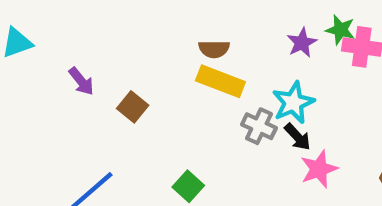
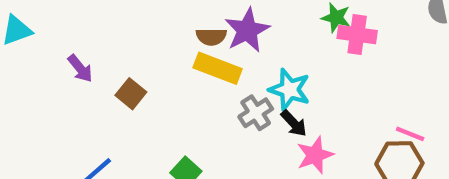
purple star: (302, 43) -> (247, 30), moved, size x1.5
cyan star: (293, 103) -> (290, 90), turned -30
gray cross: (259, 126) -> (256, 113), turned 32

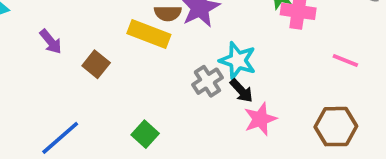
yellow rectangle: (218, 68) -> (149, 34), moved
pink line: (410, 134) -> (345, 60), moved

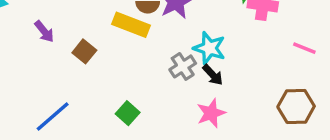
pink star: (260, 119) -> (211, 113), moved

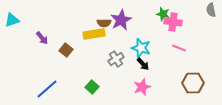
yellow rectangle: (131, 25) -> (94, 34), turned -30
pink line: (304, 48) -> (179, 48), moved
gray cross: (183, 66) -> (116, 59), moved

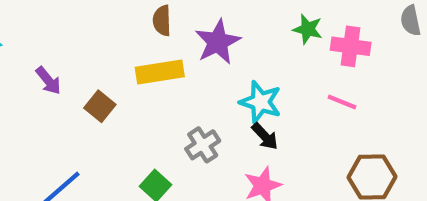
pink cross: (173, 22) -> (351, 46), moved
brown semicircle: (104, 23) -> (162, 21), moved, turned 88
gray cross: (116, 59) -> (203, 145), moved

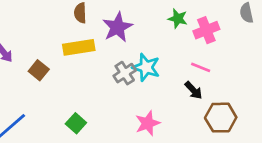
pink cross: (351, 46) -> (206, 30), turned -30
black arrow: (265, 136) -> (193, 90), moved
gray cross: (203, 145) -> (125, 73), moved

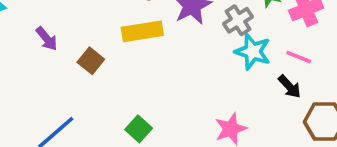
cyan star: (146, 67) -> (253, 52), moved
gray cross: (125, 73) -> (238, 20), moved

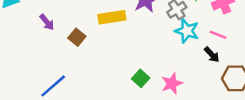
green square: (139, 129) -> (141, 78), moved

